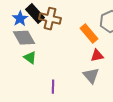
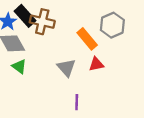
gray triangle: (91, 76) -> (66, 68), moved
purple line: (53, 87) -> (77, 102), moved

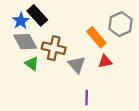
brown cross: (42, 22) -> (54, 48), moved

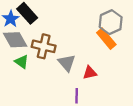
orange rectangle: (96, 37) -> (106, 39), moved
red triangle: (105, 61) -> (90, 73), moved

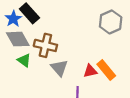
orange rectangle: (106, 39) -> (106, 70), moved
gray triangle: (67, 63) -> (59, 68), moved

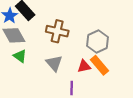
gray hexagon: (111, 22) -> (97, 42), moved
brown cross: (45, 45) -> (57, 31), moved

